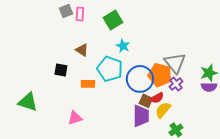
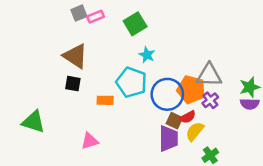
pink rectangle: (80, 14) -> (96, 17), turned 64
brown triangle: (82, 50) -> (75, 56), moved, size x1.6
gray triangle: (175, 63) -> (209, 75), turned -50

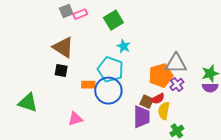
orange pentagon: (191, 90) -> (161, 75), turned -30
blue circle: (167, 94) -> (108, 91), moved
yellow semicircle: (195, 131) -> (164, 111), turned -30

